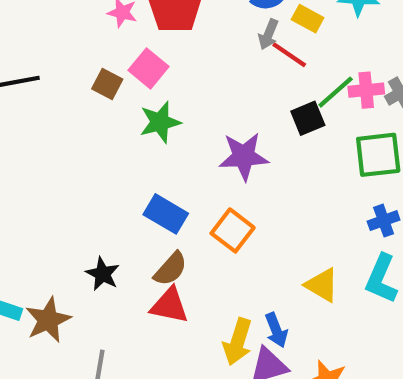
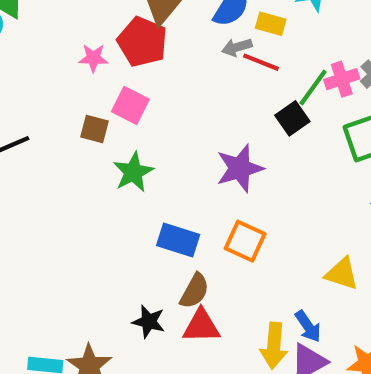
gray arrow: (268, 34) -> (237, 47), turned 64
green star: (160, 122) -> (133, 172), moved
black star: (103, 274) -> (149, 322), moved

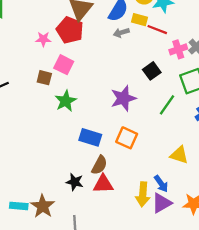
red line: (261, 62) -> (157, 30), moved
green line: (313, 88) -> (167, 105), moved

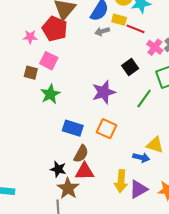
pink cross: (178, 49) -> (155, 47), turned -35
blue arrow: (161, 184) -> (141, 157), moved, turned -42
brown star: (43, 206) -> (68, 188), moved

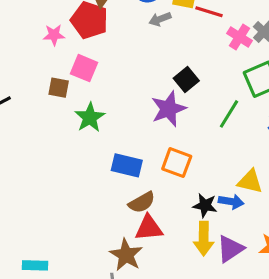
black square: (130, 67) -> (186, 80), moved
brown semicircle: (81, 154) -> (142, 202), turned 36
black star: (58, 169) -> (205, 205), moved

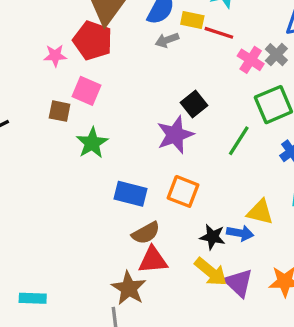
yellow arrow: (204, 239) -> (211, 272), turned -52
purple triangle: (230, 249) -> (239, 283), turned -44

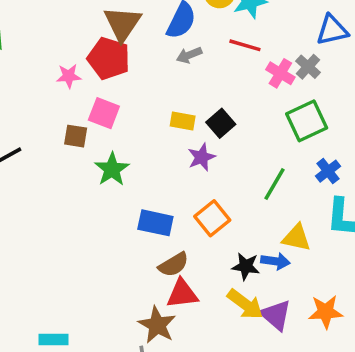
yellow rectangle: (192, 20) -> (183, 121), moved
purple star: (175, 135) -> (202, 157), size x0.7
green line: (239, 141) -> (275, 184), moved
orange square: (183, 191) -> (212, 218), turned 32

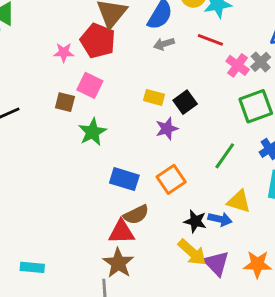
red triangle: (182, 294) -> (122, 232), moved

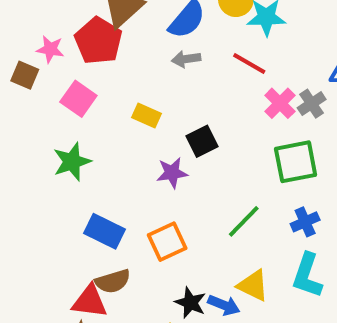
yellow rectangle: (154, 97) -> (146, 116), moved
brown square: (65, 102) -> (25, 75), moved

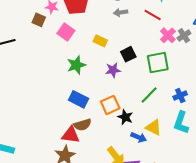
green star: (72, 162) -> (76, 65), moved
green square: (296, 162) -> (158, 63), moved
black star: (190, 303) -> (125, 117), moved

